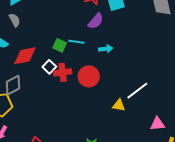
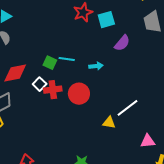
purple semicircle: (96, 21) -> (122, 43), moved

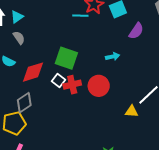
cyan line: (67, 59) -> (80, 16), moved
green square: (50, 63) -> (66, 58), size x1.6

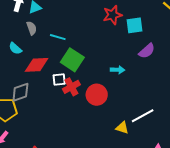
cyan line: (80, 16) -> (58, 37), moved
white square: (58, 80) -> (59, 79), turned 32
red cross: (72, 85) -> (71, 87), turned -30

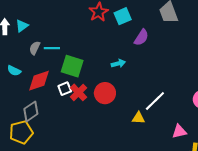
gray semicircle: (32, 28) -> (35, 48), moved, turned -120

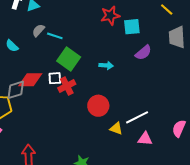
cyan arrow: (118, 64) -> (106, 65), moved
red diamond: (39, 81) -> (30, 80), moved
red circle: (105, 93) -> (98, 106), moved
pink triangle: (179, 131) -> (145, 139), moved

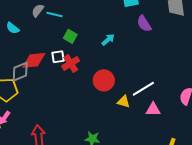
purple semicircle: (143, 53) -> (144, 24), turned 102
green square: (69, 59) -> (70, 36), size x0.6
cyan arrow: (106, 65) -> (108, 40), turned -40

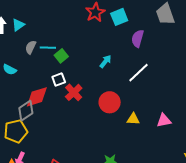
purple semicircle: (144, 24) -> (138, 38), turned 60
green square: (70, 36) -> (61, 56), moved, turned 32
white square: (58, 57) -> (59, 79), moved
white line: (143, 89) -> (139, 73), moved

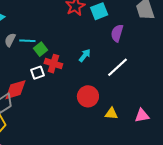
red cross: (74, 92) -> (53, 64), moved, turned -30

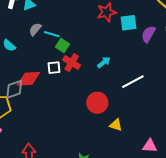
purple semicircle: (117, 33) -> (148, 34), moved
green square: (40, 49) -> (63, 45), turned -32
pink triangle: (142, 116) -> (150, 146), moved

